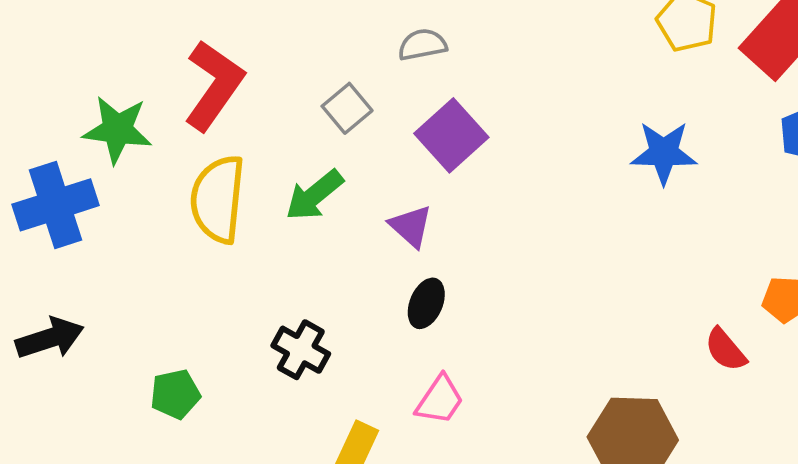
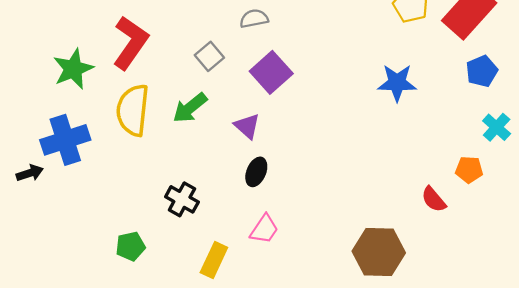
green star: (117, 130) -> (73, 69), turned -30
blue cross: (56, 205) -> (65, 140), moved
black arrow: (50, 338) -> (30, 173), moved, size x0.7
green pentagon: (175, 394) -> (130, 246), moved

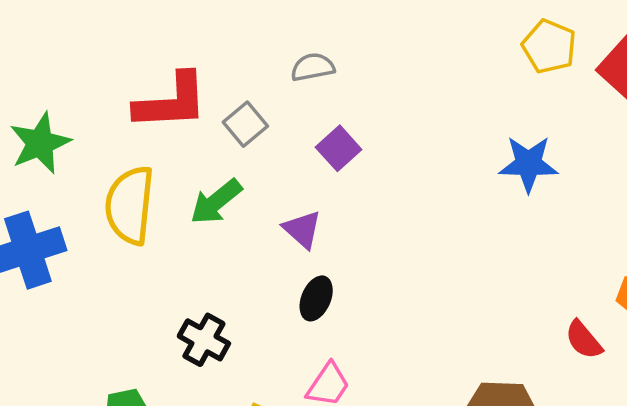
red L-shape: (130, 43) -> (171, 102), moved, turned 52
purple square: (271, 72) -> (339, 148), size x0.7

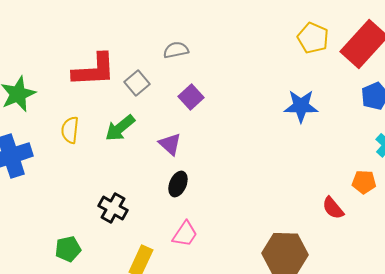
yellow semicircle: (130, 205) -> (70, 130), size x0.6

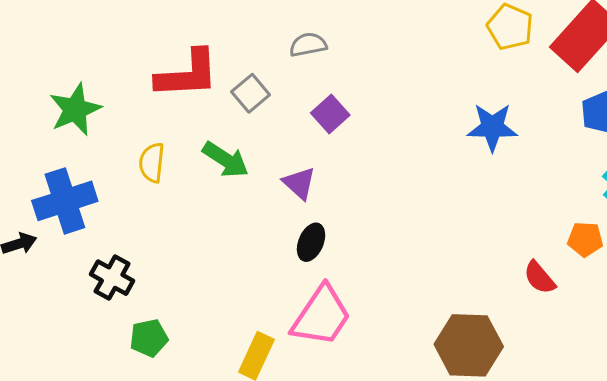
green arrow: (120, 128) -> (226, 160), turned -108
black cross: (113, 208) -> (112, 278), moved
pink trapezoid: (185, 234) -> (321, 316), size x1.6

